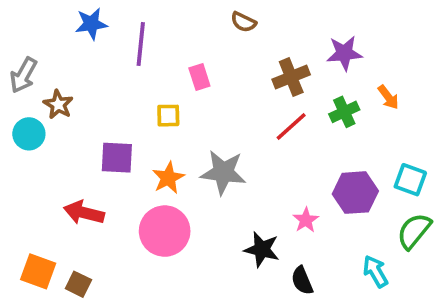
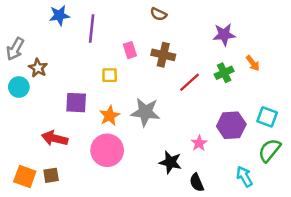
brown cross: (291, 77) -> (163, 55), moved, turned 35
brown square: (78, 284) -> (51, 175), moved, turned -35

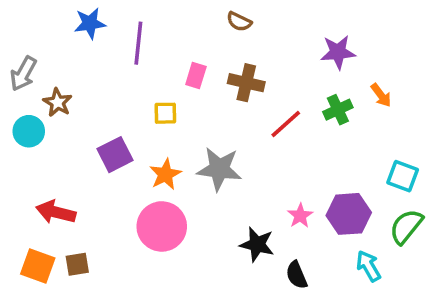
pink rectangle: (130, 50) -> (196, 75), turned 35
purple square: (76, 103) -> (115, 155), turned -30
purple hexagon: (231, 125) -> (349, 214), moved
red arrow: (55, 138) -> (56, 212), moved

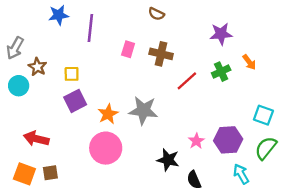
yellow square: (165, 113) -> (72, 74), moved

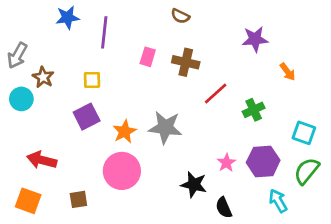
green cross: (221, 72) -> (254, 110), moved
yellow square: (72, 74) -> (92, 80), moved
brown square: (50, 173) -> (78, 199), moved

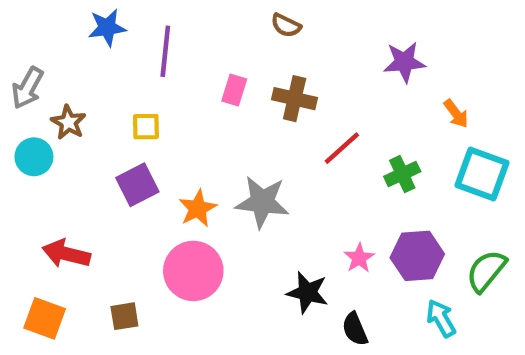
cyan square: (304, 133) -> (482, 174), moved, size x1.4

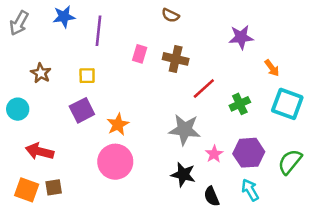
gray arrow: (27, 88) -> (19, 23), moved
cyan circle: (34, 157) -> (18, 109), moved
gray star: (262, 202) -> (185, 130), moved
brown square: (124, 316) -> (54, 187), moved
cyan arrow: (441, 318) -> (250, 190), moved

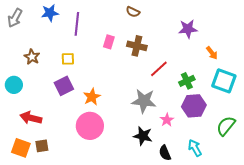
purple hexagon: (249, 153) -> (194, 106), moved

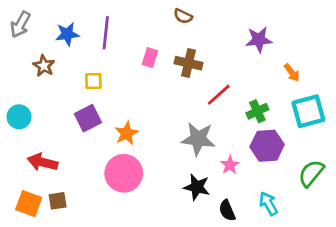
blue star: (50, 13) -> (67, 34), moved
brown star: (32, 57) -> (44, 66), moved
cyan square: (224, 81) -> (308, 111), turned -35

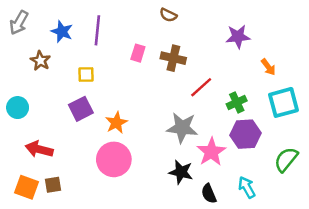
blue star: (67, 34) -> (62, 32), turned 30
pink star: (230, 165) -> (211, 152), size x1.6

